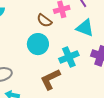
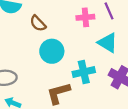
brown semicircle: (44, 21) -> (38, 23), moved

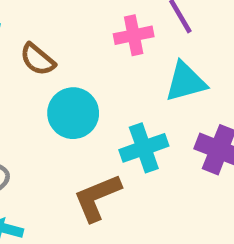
cyan triangle: (108, 43) -> (186, 82), turned -40

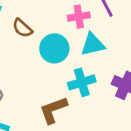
cyan triangle: (186, 82) -> (93, 44), moved
cyan circle: (73, 113) -> (54, 48), moved

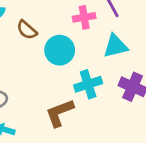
cyan triangle: (93, 44) -> (115, 46), moved

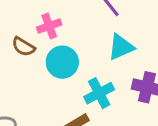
pink cross: (84, 17) -> (49, 26), moved

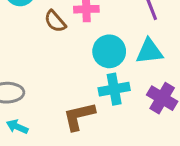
cyan circle: (62, 62) -> (109, 51), moved

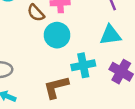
cyan circle: (109, 51) -> (57, 35), moved

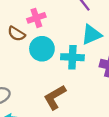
cyan cross: (83, 65) -> (72, 57), moved, turned 30

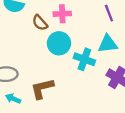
brown L-shape: (55, 97) -> (42, 89), moved

